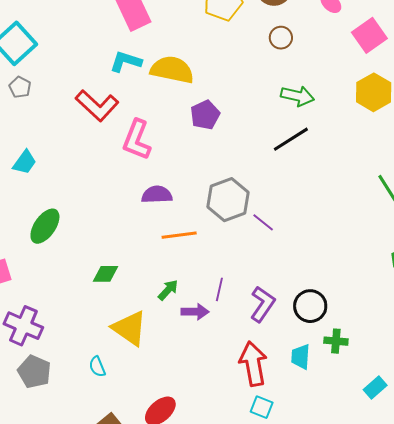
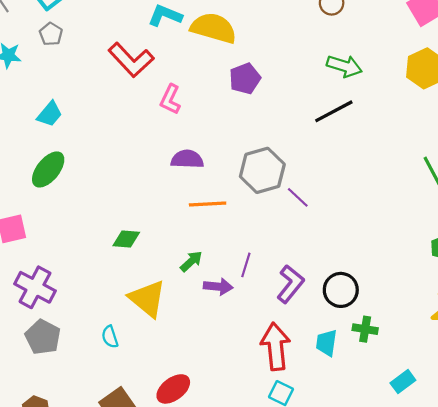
pink L-shape: (137, 140) -> (170, 99), size x0.7
green ellipse: (45, 226) -> (48, 169), moved

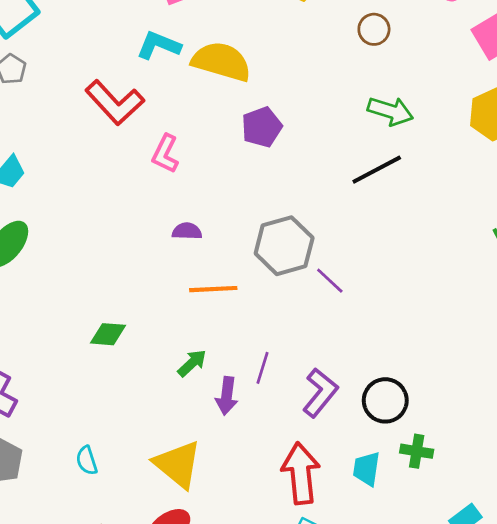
purple semicircle: (187, 159) -> (187, 231), size x0.7
purple arrow: (218, 287) -> (227, 396), turned 92
yellow triangle: (147, 299) -> (178, 464), moved

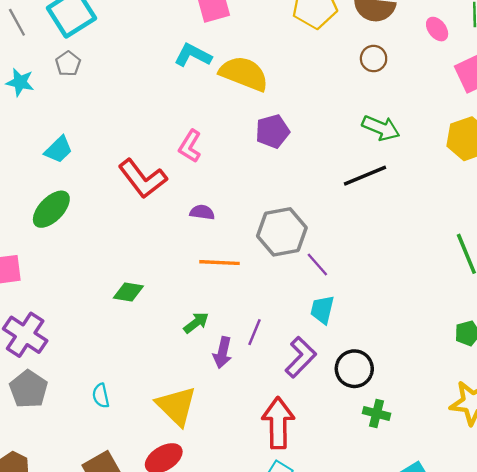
red L-shape: (115, 103) -> (143, 179), moved
cyan trapezoid: (367, 469) -> (322, 310), moved

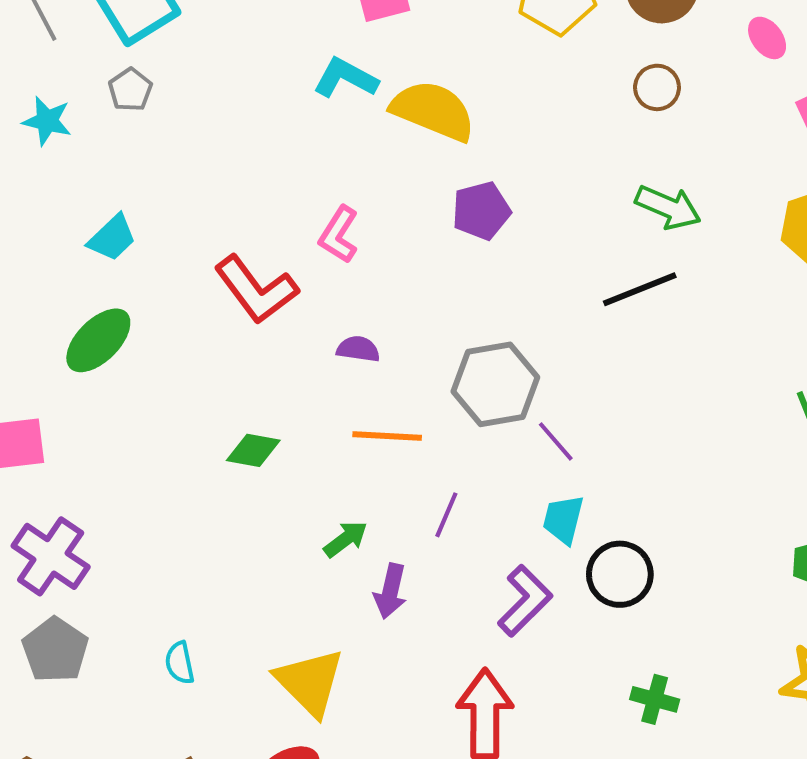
green diamond: (128, 292) -> (253, 450), moved
purple line: (254, 332) -> (446, 515), moved
black circle: (354, 369) -> (620, 574), moved

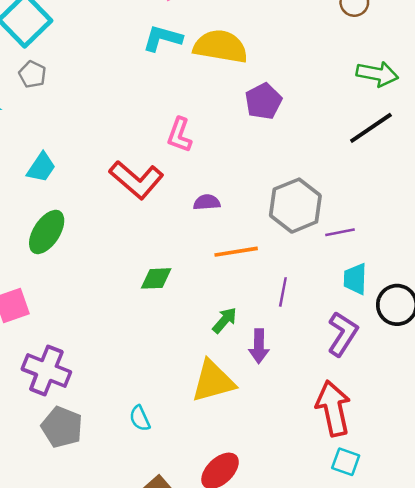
purple line: (556, 441) -> (340, 232), turned -48
yellow triangle: (310, 682) -> (213, 381), moved, turned -48

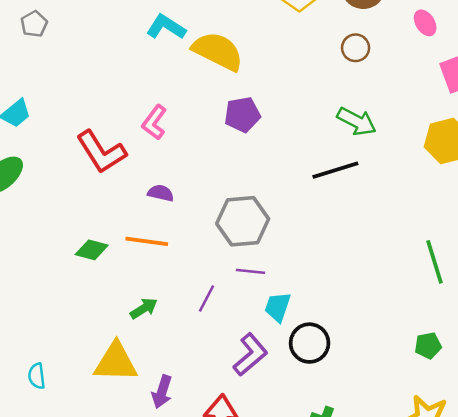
purple line: (340, 232) -> (251, 271), moved
orange line: (236, 252) -> (147, 241), moved
purple arrow: (259, 346) -> (162, 392), moved

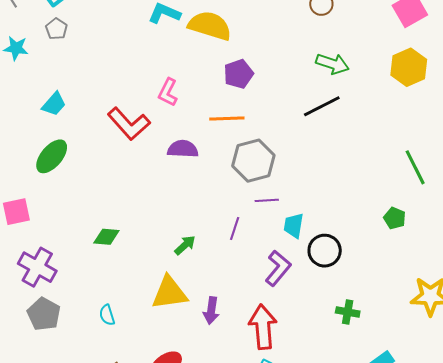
purple semicircle: (161, 193) -> (183, 149), size x1.4
orange line: (147, 241) -> (227, 118), moved
green diamond: (92, 250) -> (106, 237), moved
green pentagon: (428, 346) -> (395, 218), moved, turned -30

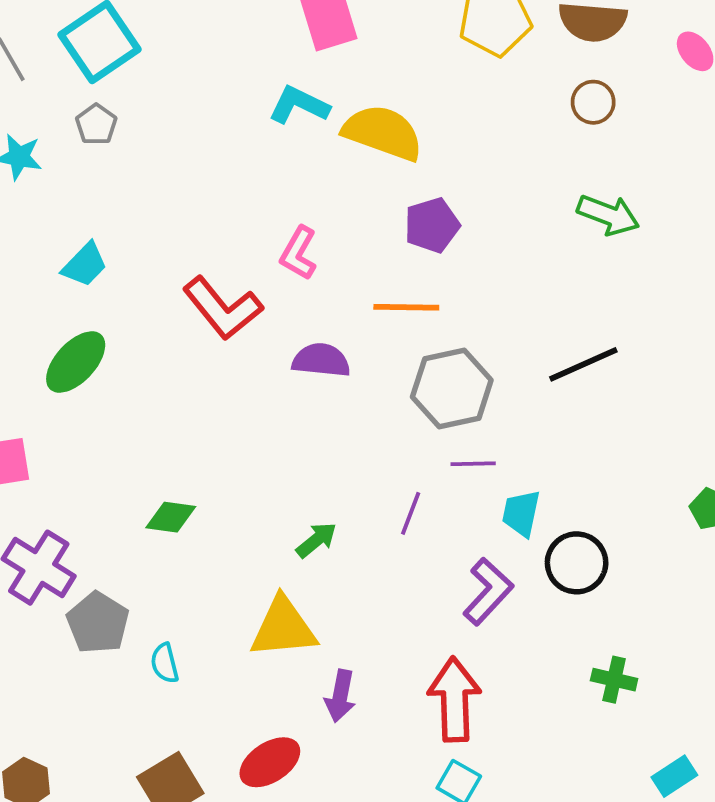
black line: (322, 106) -> (583, 364), moved
purple arrow: (211, 311) -> (340, 696), moved
gray pentagon: (44, 314) -> (98, 623), moved

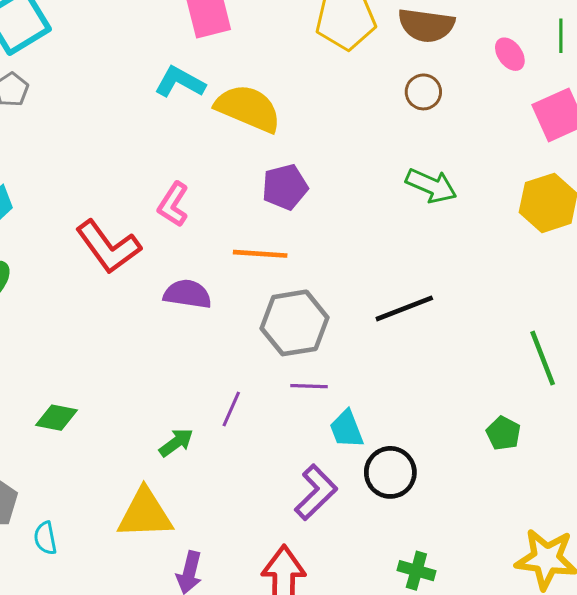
purple line: (411, 513) -> (231, 409), moved
cyan trapezoid: (521, 513) -> (347, 429), turned -36

